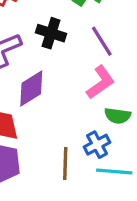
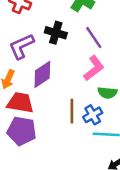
brown line: (65, 163) -> (72, 111), moved

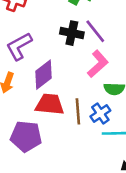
black cross: (56, 33) -> (72, 33), moved
red trapezoid: (20, 103) -> (50, 104), moved

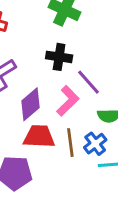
purple line: (95, 31) -> (89, 82), moved
pink L-shape: (98, 64) -> (68, 101), moved

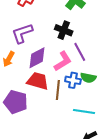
blue cross: (95, 144) -> (73, 80), moved, turned 35

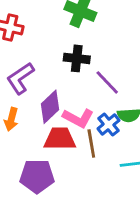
pink L-shape: (63, 61) -> (78, 118), moved, turned 75
blue cross: (73, 80) -> (109, 124), turned -35

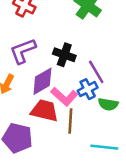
black cross: (77, 58) -> (64, 55), moved
blue cross: (109, 124) -> (88, 89), moved

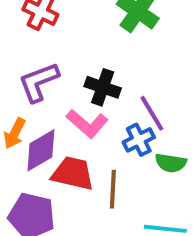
purple diamond: (42, 81) -> (41, 150), moved
pink L-shape: (64, 97) -> (87, 123), moved

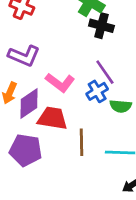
purple L-shape: (39, 82) -> (24, 56), turned -132
black cross: (103, 87) -> (101, 26), moved
brown line: (113, 189) -> (82, 142), moved

